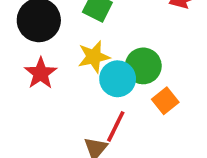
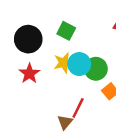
cyan circle: (118, 79) -> (79, 64), moved

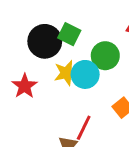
black circle: (28, 39) -> (45, 41), moved
green circle: (96, 69) -> (105, 56), moved

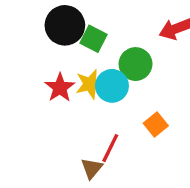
black circle: (45, 41) -> (65, 25), moved
red star: (25, 86) -> (60, 88), moved

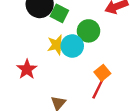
red star: (60, 88) -> (27, 69), moved
red line: (110, 148) -> (98, 89), moved

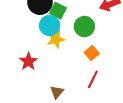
cyan circle: (72, 46) -> (50, 25), moved
orange square: (102, 73) -> (92, 53), moved

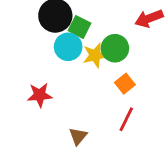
yellow star: (56, 39) -> (95, 55), moved
red star: (28, 61) -> (40, 95), turned 30

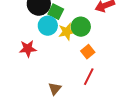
red star: (40, 95) -> (28, 49), moved

